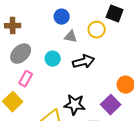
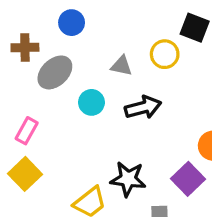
blue circle: (62, 17) -> (72, 23), moved
gray ellipse: (21, 54) -> (55, 72), moved
pink rectangle: (26, 79) -> (27, 131), moved

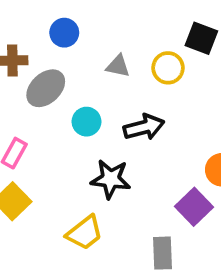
gray triangle: (121, 66) -> (118, 66), moved
black star: (128, 179) -> (111, 179), moved

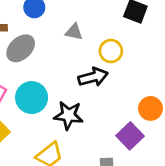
yellow circle: (168, 68) -> (111, 51), moved
cyan circle: (86, 122) -> (32, 98), moved, size x1.5

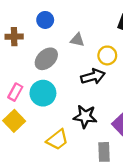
gray ellipse: (21, 48) -> (46, 59), moved
black star: (68, 115) -> (85, 116), moved

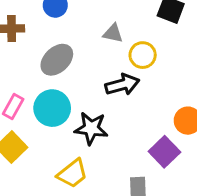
gray triangle: (77, 40) -> (113, 33), moved
black star: (85, 116) -> (91, 128), moved

